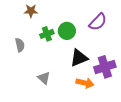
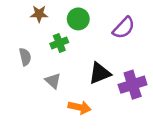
green circle: (67, 31) -> (78, 19), moved
gray triangle: (44, 78) -> (53, 81), moved
orange arrow: (85, 83) -> (80, 107), moved

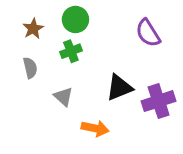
brown star: (39, 14) -> (33, 29), moved, turned -30
green circle: (78, 19) -> (75, 19), moved
purple semicircle: (124, 28) -> (148, 33), turned 105

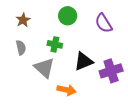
green circle: (75, 19) -> (68, 16), moved
green cross: (71, 51) -> (55, 44), moved, turned 32
gray triangle: (63, 97) -> (44, 68), size x1.5

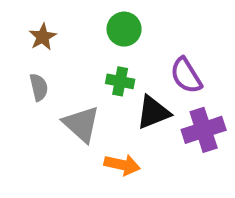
purple semicircle: (104, 23) -> (186, 76), moved
green cross: (55, 44) -> (120, 81), moved

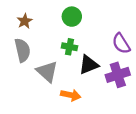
purple semicircle: (186, 76) -> (121, 43), moved
gray semicircle: (39, 87) -> (22, 50), size x1.5

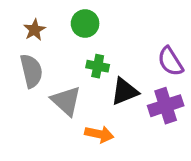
green circle: (72, 17) -> (85, 24), moved

